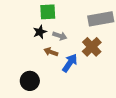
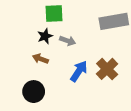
brown cross: (92, 47) -> (107, 69), moved
brown arrow: (51, 52) -> (40, 59), moved

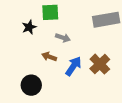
black star: (45, 36) -> (29, 27), moved
brown arrow: (40, 59) -> (49, 57), moved

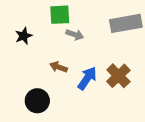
black star: (29, 27) -> (24, 36), moved
gray arrow: (63, 38) -> (75, 35), moved

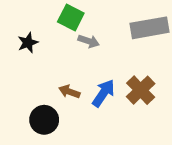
green square: (60, 15) -> (71, 17), turned 30
brown arrow: (59, 67) -> (69, 92), moved

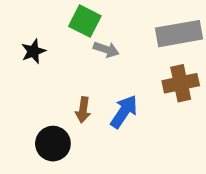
brown cross: (141, 90) -> (181, 83), moved, turned 32
brown arrow: (69, 92) -> (83, 110), turned -102

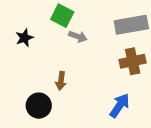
blue arrow: (124, 112) -> (120, 106), moved

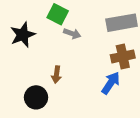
black star: (24, 38) -> (23, 35), size x1.5
blue arrow: (120, 106) -> (111, 83), moved

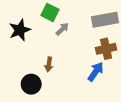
gray arrow: (72, 34) -> (62, 29), turned -64

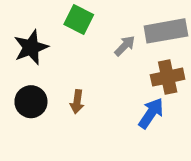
gray arrow: (62, 29) -> (125, 46), moved
black circle: (31, 84) -> (31, 102), moved

